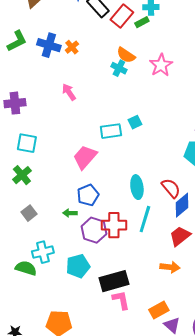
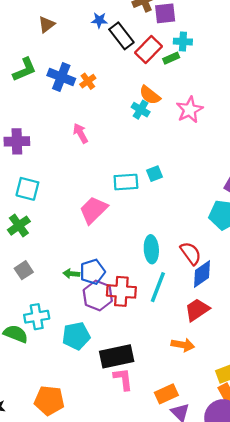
blue pentagon: (88, 195) -> (92, 272), moved

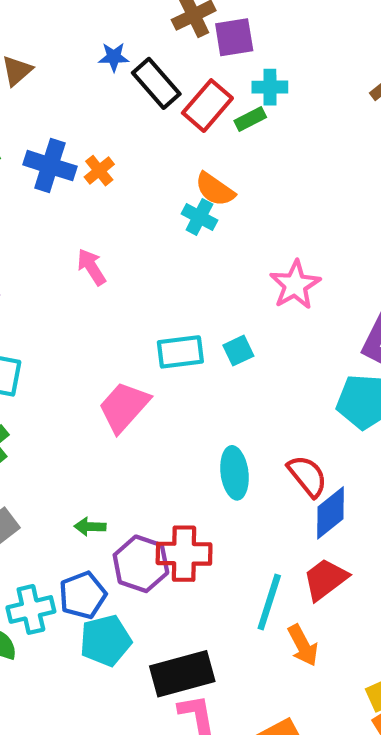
pink star: (190, 110) -> (295, 285), moved
cyan square: (155, 174) -> (238, 351), moved
blue pentagon: (92, 272) -> (83, 595), moved
cyan line: (158, 287) -> (269, 602), moved
orange arrow: (183, 345) -> (303, 645), turned 55

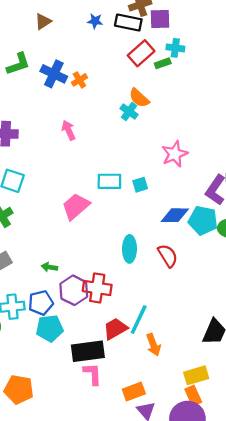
black rectangle: (156, 83) -> (128, 23), moved, turned -45
blue diamond: (331, 513) -> (175, 215), moved, turned 32
red trapezoid: (325, 579) -> (115, 329), moved

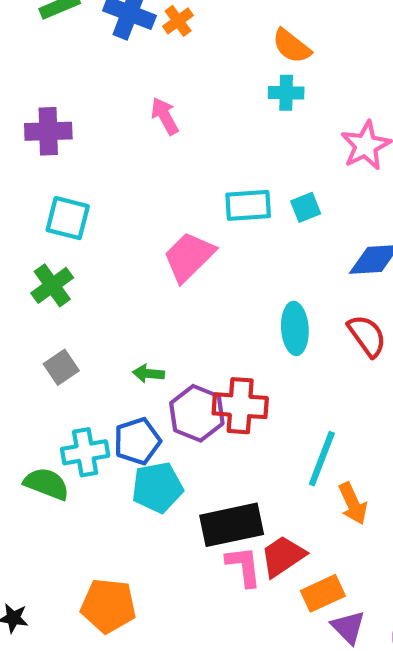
cyan cross: (129, 111) -> (286, 93), moved, turned -30
red trapezoid: (115, 329) -> (283, 556), moved

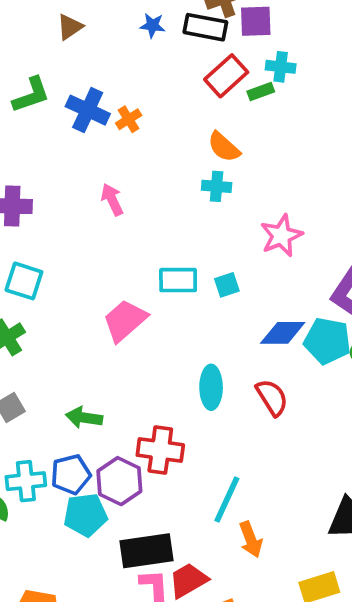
green arrow: (148, 373) -> (84, 418), size x1.4
purple hexagon: (197, 413) -> (119, 481), moved

